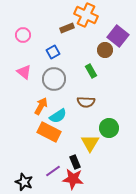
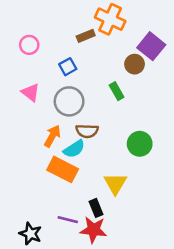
brown semicircle: (86, 102) -> (87, 131), moved
green circle: (109, 128) -> (140, 144), moved
purple line: (53, 171) -> (68, 220), turned 49

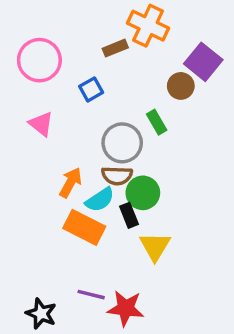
pink circle: (29, 45) -> (39, 60), size x1.6
gray circle: (69, 101) -> (122, 143), moved
green circle: (140, 144) -> (143, 193), moved
black rectangle: (96, 208) -> (129, 215), moved

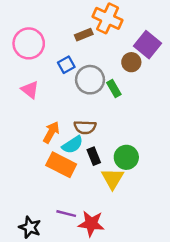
gray circle: (122, 143) -> (90, 80), moved
green circle: (143, 193) -> (126, 157), moved

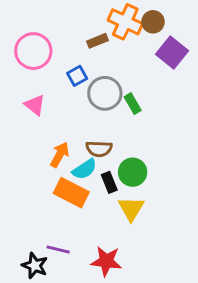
brown circle: (131, 62) -> (153, 22), moved
green circle: (126, 157) -> (133, 172), moved
purple line: (66, 214) -> (58, 249), moved

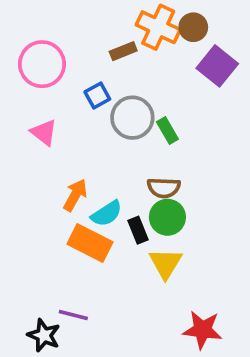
brown semicircle: (99, 149) -> (164, 188), moved
red star: (106, 261) -> (202, 330), moved

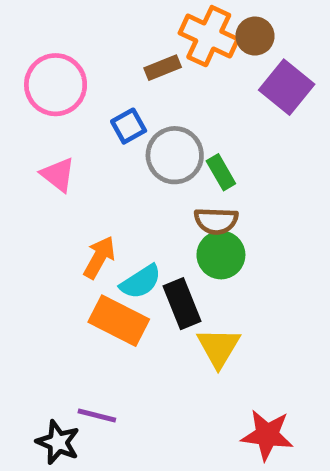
brown semicircle: (164, 188) -> (216, 221), moved
green circle: (167, 217) -> (221, 255), moved
black rectangle: (138, 230) -> (182, 304), size x1.4

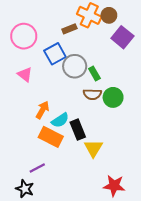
blue square: (129, 126) -> (55, 54), size x1.5
green circle: (221, 255) -> (113, 97), moved
purple line: (97, 416) -> (37, 168), moved, turned -42

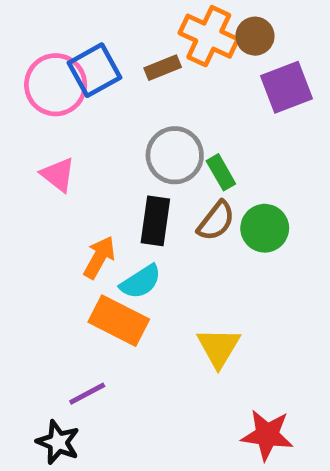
purple square: (122, 37) -> (287, 87), turned 30
blue square: (55, 54) -> (94, 70), moved
brown semicircle: (92, 94) -> (216, 221), turned -54
black rectangle: (78, 130) -> (155, 221), moved, turned 30

